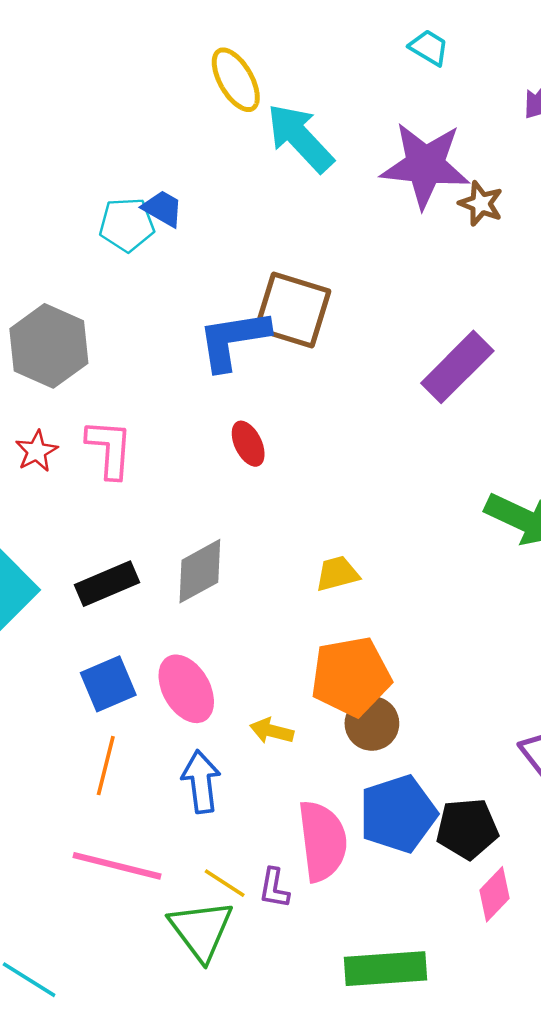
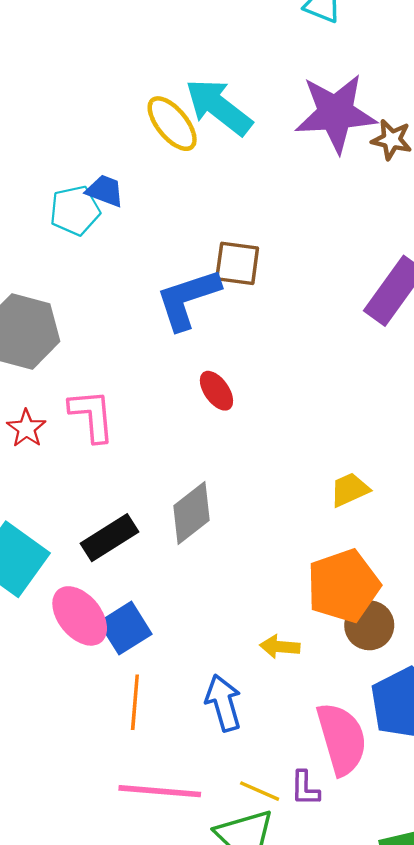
yellow ellipse: (236, 80) -> (172, 124), moved
brown square: (293, 310) -> (237, 263), size x0.7
yellow trapezoid: (337, 574) -> (350, 490), moved
pink ellipse: (186, 689) -> (80, 616), moved

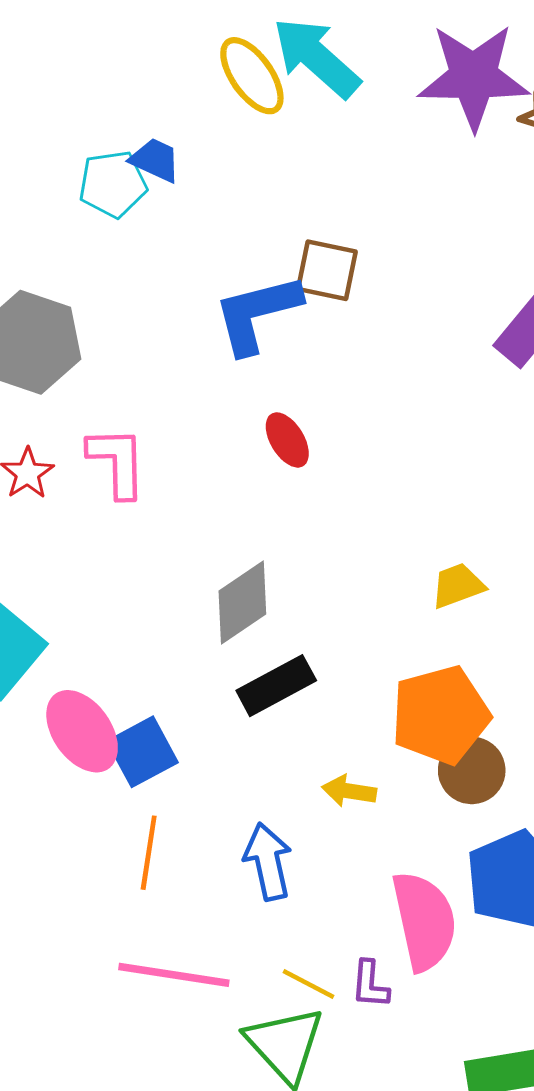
black rectangle: (109, 538) -> (276, 686), moved

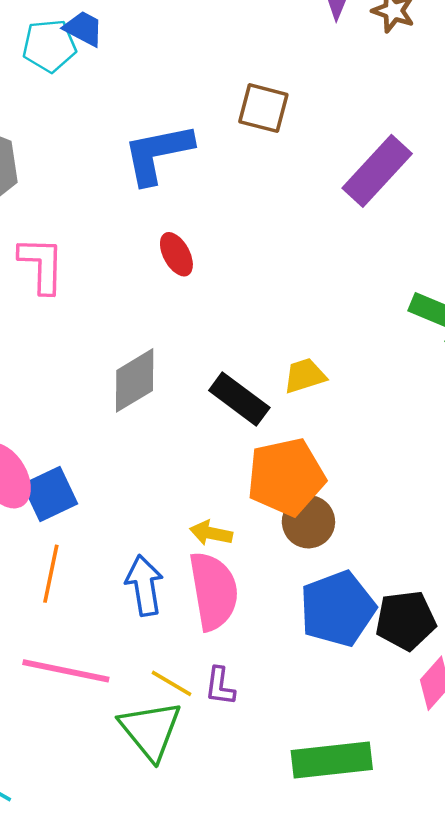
brown square: (327, 270) -> (263, 108), moved
black rectangle: (276, 686) -> (239, 399), moved, turned 62
pink semicircle: (424, 921) -> (214, 591), moved

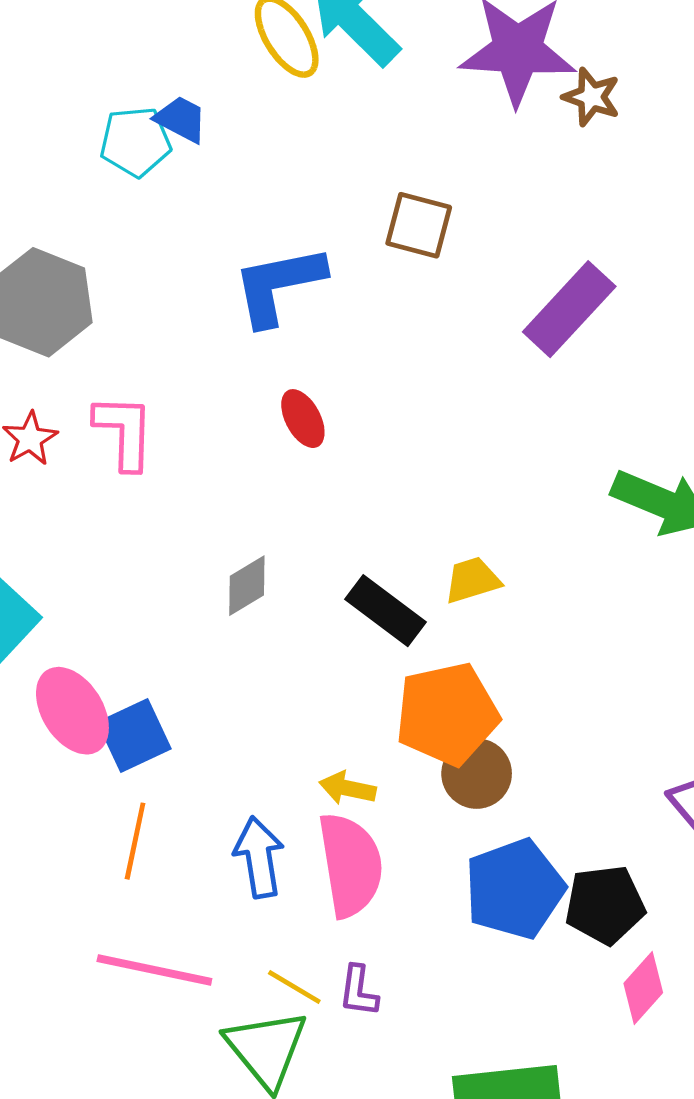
gray diamond: (135, 380) -> (247, 586), size x0.7

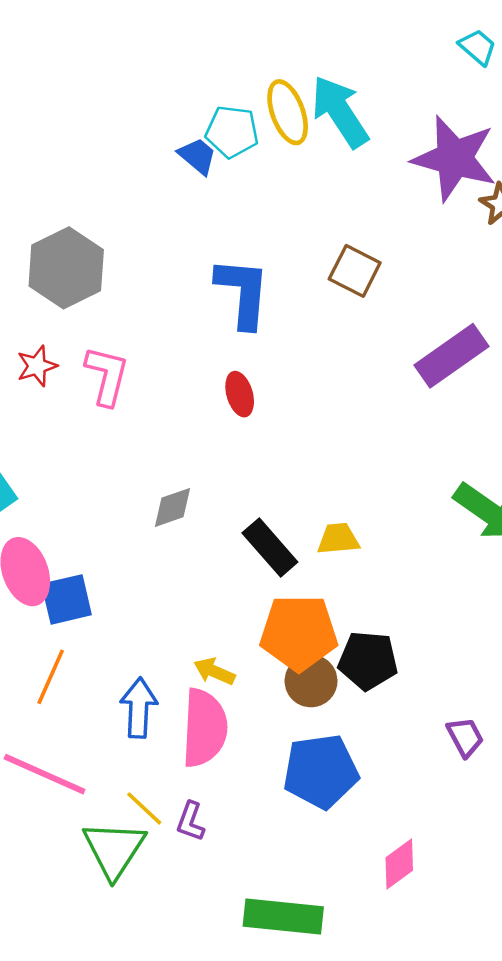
cyan pentagon: (135, 142) -> (232, 132), moved
blue L-shape: (279, 285) -> (243, 293), turned 94
black pentagon: (605, 905) -> (368, 661), moved

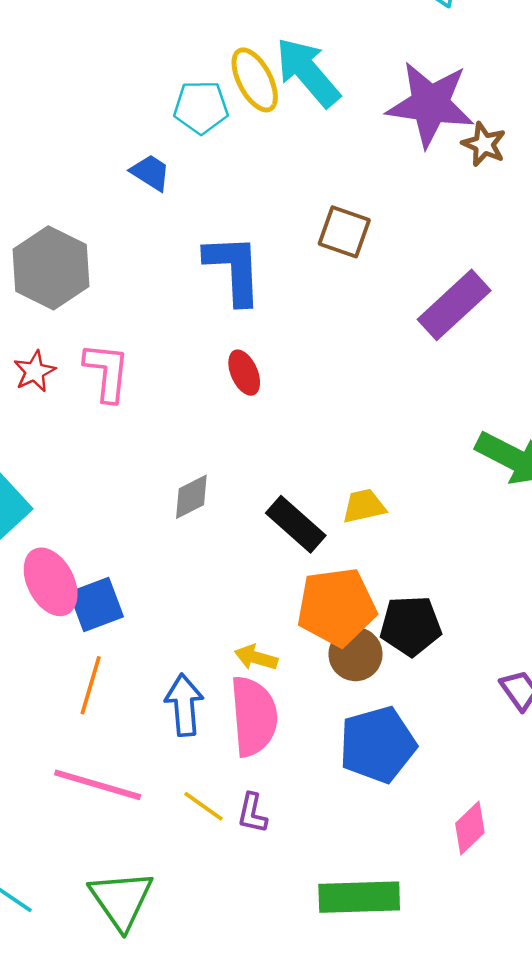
blue trapezoid: (197, 156) -> (150, 173), moved
green triangle: (114, 849) -> (121, 900), moved

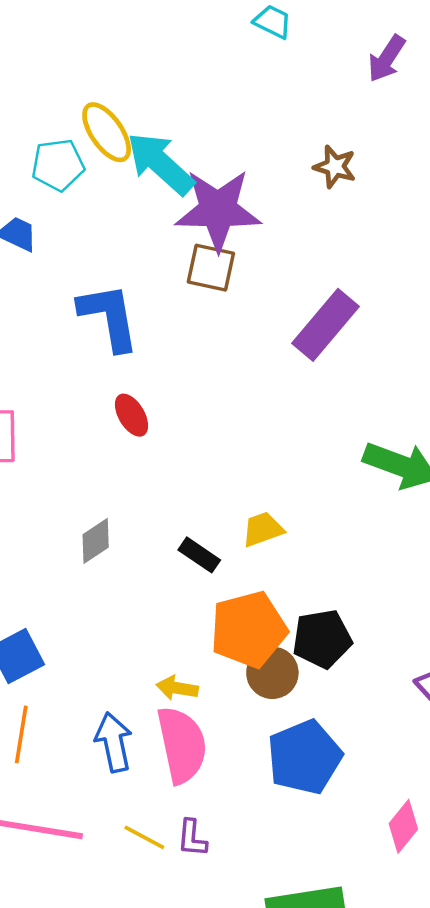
cyan arrow: (308, 72) -> (160, 163), moved
purple star: (430, 104) -> (218, 210), moved
black rectangle: (296, 524) -> (199, 555), size x0.7

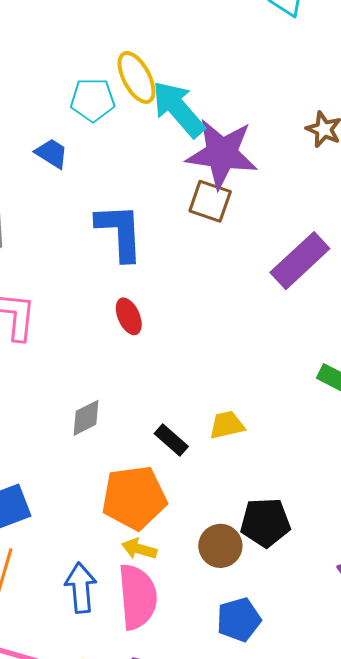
orange pentagon: (248, 630) -> (134, 498), moved
blue pentagon: (305, 757) -> (239, 620), size x0.7

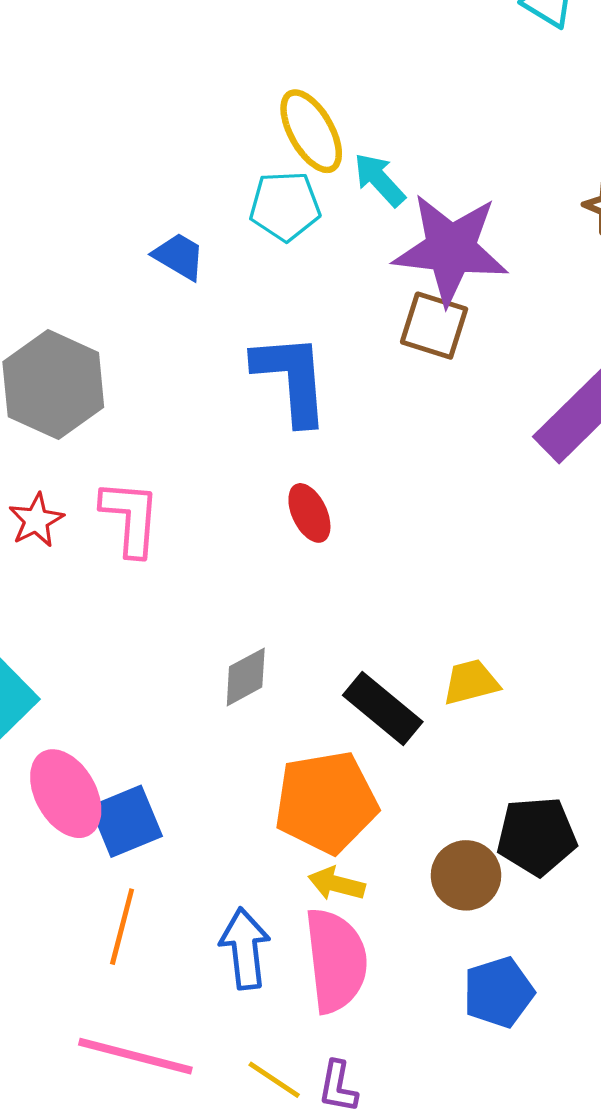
cyan pentagon: (93, 100) -> (285, 206), moved
cyan arrow: (178, 109) -> (379, 180), size x0.6
black rectangle: (171, 440) -> (383, 709), size x1.4

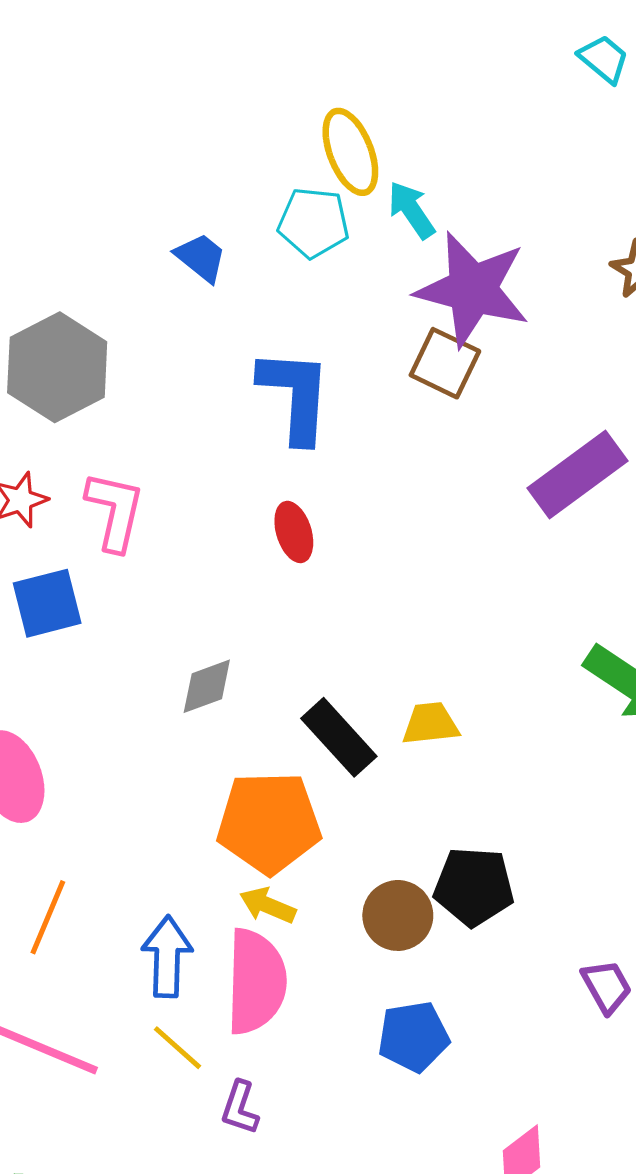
blue square: (126, 821) -> (47, 603), moved
yellow line: (274, 1080) -> (178, 1048), moved

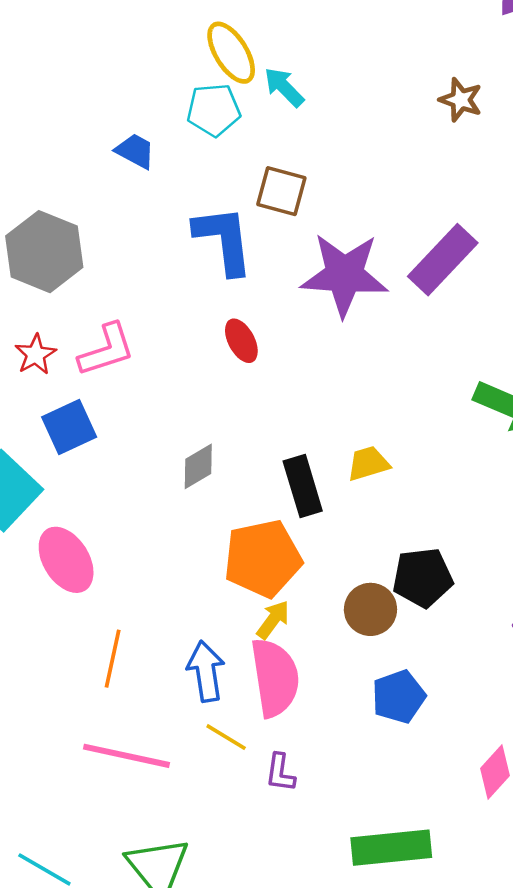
purple star: (472, 289) -> (344, 275), moved
brown square: (445, 363) -> (281, 191), moved
pink L-shape: (115, 511) -> (107, 350), turned 70
black rectangle: (339, 737) -> (303, 486), turned 36
yellow arrow: (268, 905) -> (273, 620), turned 114

